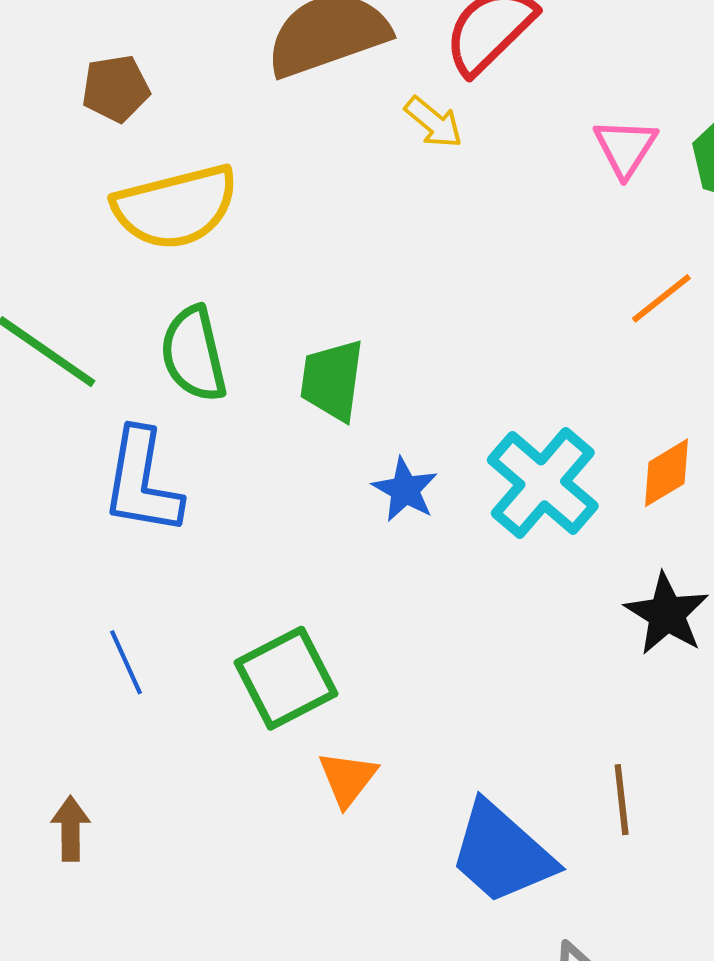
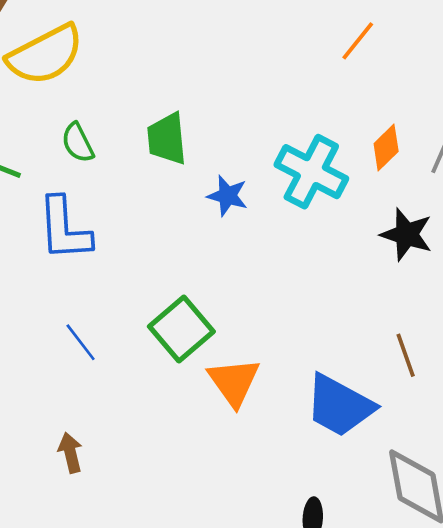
green semicircle: (194, 354) -> (78, 143), size x0.7
orange triangle: (348, 778) -> (234, 382), size x1.4

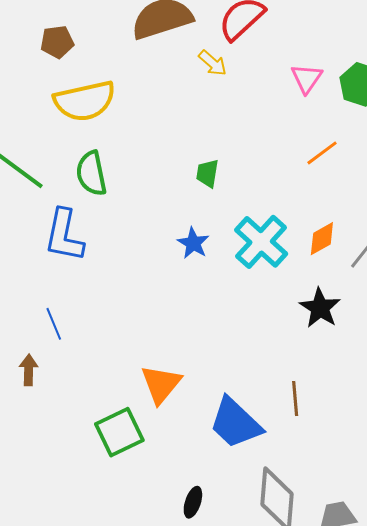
green trapezoid: (167, 139) -> (207, 173), moved, size x0.7
green semicircle: (78, 143) -> (91, 173), size x1.4
green square: (181, 329) -> (119, 432), moved
brown arrow: (70, 453) -> (29, 370), moved

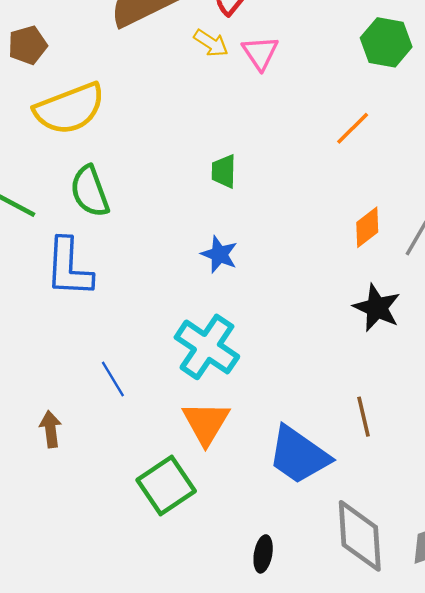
pink triangle: (306, 78) -> (260, 53), moved
cyan cross: (261, 242) -> (207, 347), moved
blue line: (54, 324) -> (113, 379), moved

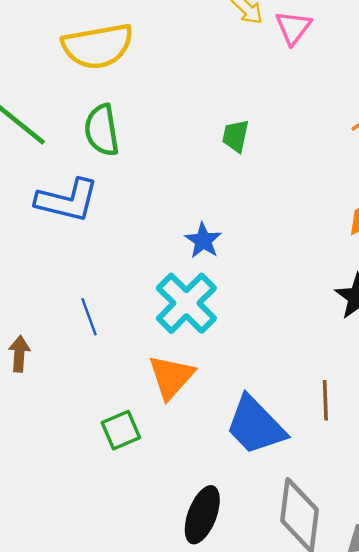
blue star: (219, 254) -> (203, 240), moved
blue L-shape: (69, 268) -> (67, 200), turned -90
green square: (166, 486) -> (121, 430), size x0.7
black ellipse: (263, 554) -> (202, 515), size x1.6

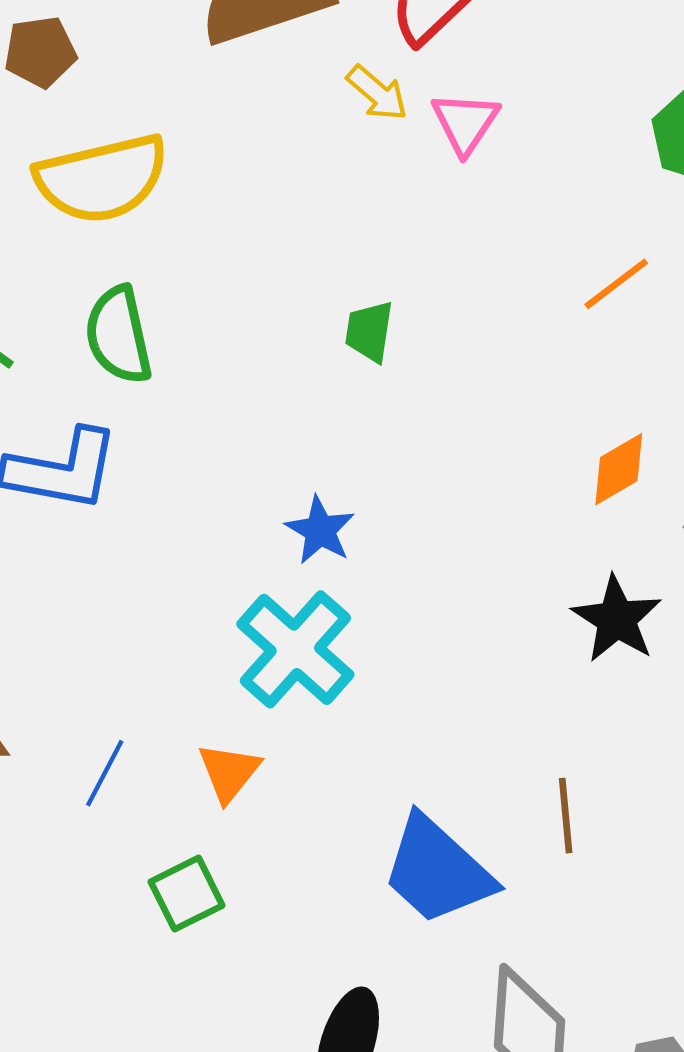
blue line: (89, 317) -> (105, 773), moved, turned 51
orange triangle: (171, 377) -> (229, 772), moved, size x0.7

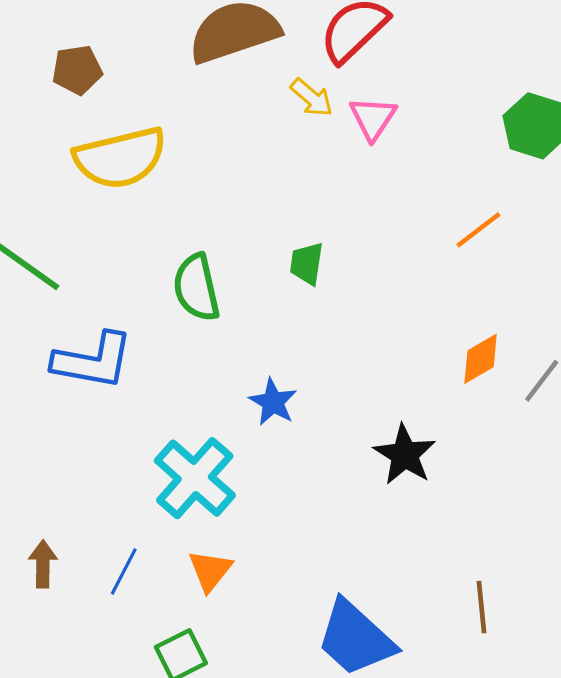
green semicircle: (118, 335) -> (196, 288), moved
black star: (617, 619) -> (405, 455), moved
cyan cross: (295, 649) -> (195, 478), moved
brown line: (566, 816) -> (481, 607), moved

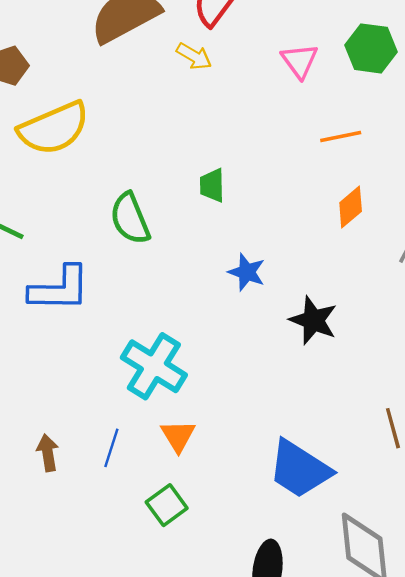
pink triangle: (373, 118) -> (300, 61), moved
orange line: (478, 230) -> (341, 137), turned 36
orange diamond: (481, 359) -> (351, 207), moved
blue star: (273, 402) -> (247, 272), moved

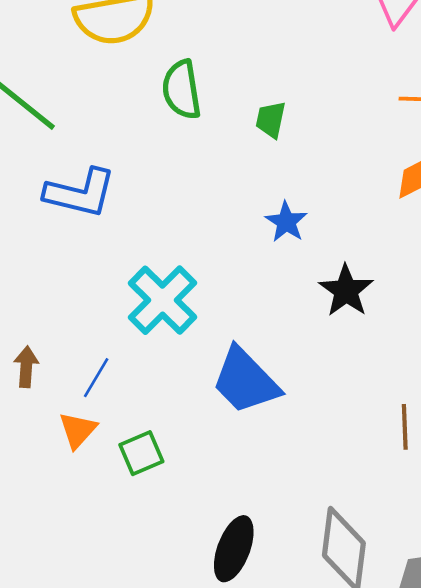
green semicircle: (130, 218) -> (182, 90), moved
orange triangle: (178, 436) -> (78, 430), moved
blue trapezoid: (299, 469) -> (245, 381), moved

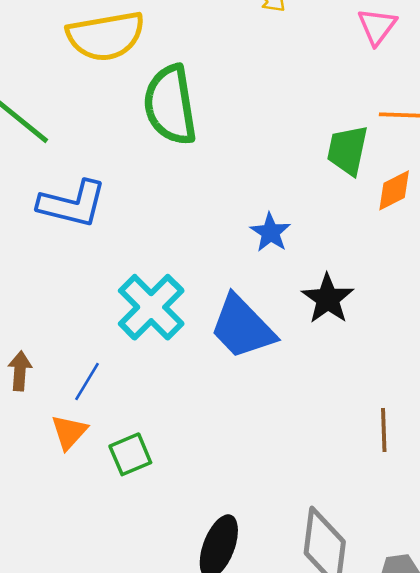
green semicircle: (182, 90) -> (170, 105), size x1.4
green trapezoid: (271, 120) -> (347, 150), moved, size x1.4
blue trapezoid: (245, 381) -> (242, 327), moved

